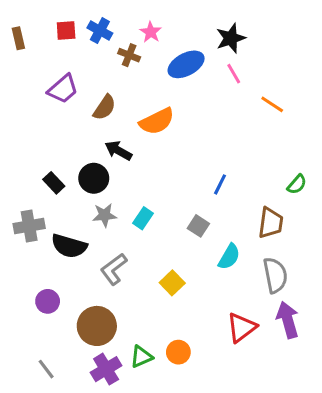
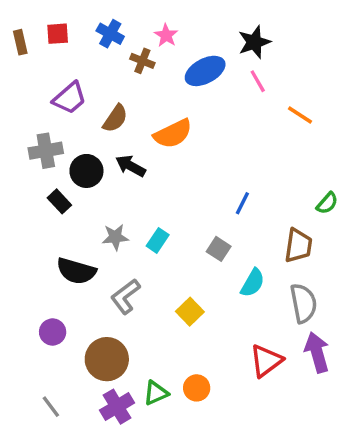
red square: (66, 31) -> (58, 34), moved
black circle: (94, 178) -> (86, 171), moved
gray cross: (29, 226) -> (46, 151), moved

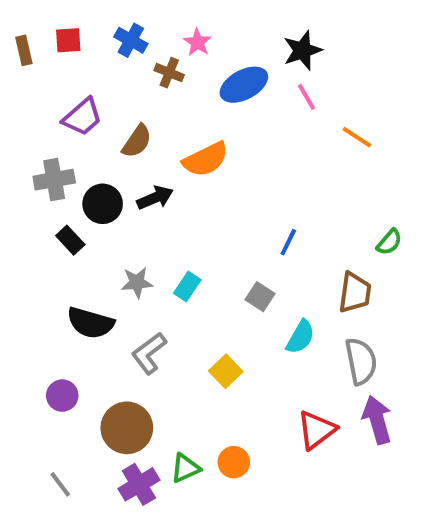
black arrow: (131, 166) -> (155, 198), turned 128

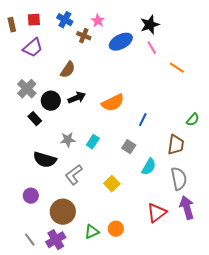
purple trapezoid: (82, 117) -> (33, 48), moved
orange semicircle: (206, 159) -> (113, 103), moved
gray cross: (54, 180) -> (27, 89), turned -36
purple cross: (139, 484) -> (56, 240), moved

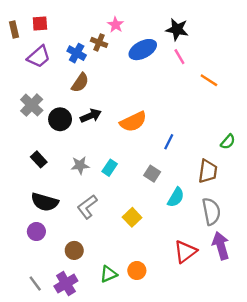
blue cross: (65, 20) -> (77, 53), moved
black star: (150, 25) -> (177, 29), turned 30
black rectangle: (35, 119) -> (39, 159), moved
black semicircle: (45, 160) -> (45, 202), moved
brown circle: (63, 212) -> (74, 250), size x0.6

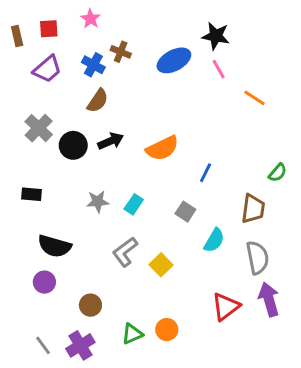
pink star: (116, 25) -> (90, 19), moved
black rectangle: (39, 159) -> (31, 194), moved, turned -42
gray L-shape: (87, 207) -> (125, 252), moved

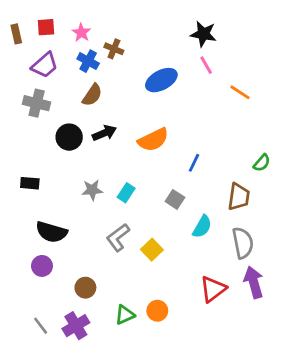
pink star: (90, 19) -> (81, 33), moved
blue ellipse: (174, 60) -> (161, 80), moved
gray cross: (39, 128) -> (37, 103), moved, turned -30

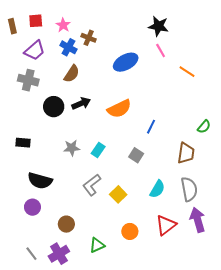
cyan semicircle: (202, 227) -> (157, 189), moved
orange circle: (157, 311) -> (130, 231), moved

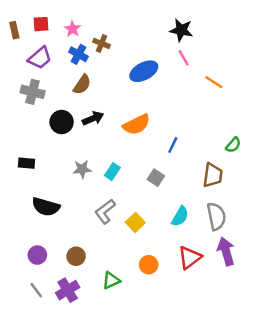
purple circle: (32, 207) -> (37, 255), moved

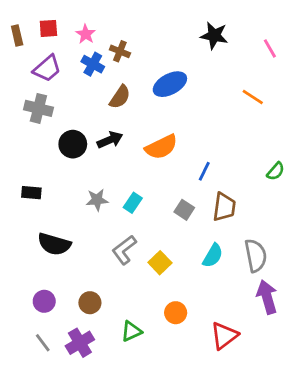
pink line: (184, 58) -> (270, 48), moved
brown semicircle: (82, 85) -> (120, 97), moved
brown trapezoid: (213, 175) -> (224, 207), moved
red triangle: (190, 257) -> (224, 336), moved

